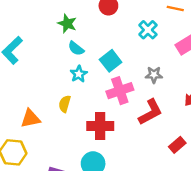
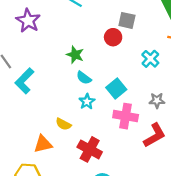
pink cross: (120, 91) -> (126, 116), turned 30
yellow semicircle: (65, 104) -> (63, 124), moved, turned -77
red cross: (100, 126) -> (90, 149), moved, turned 30

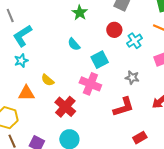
red circle: (113, 37) -> (114, 30), moved
green star: (75, 55) -> (80, 13), moved
cyan star: (87, 102) -> (21, 61), moved
pink cross: (126, 116) -> (90, 84), moved

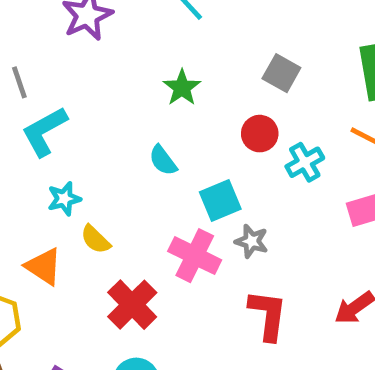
cyan star: (21, 61) -> (64, 199), moved
gray star: (132, 78) -> (252, 241), moved
orange triangle: (26, 93) -> (44, 266), turned 30
red L-shape: (124, 107) -> (268, 315), turned -70

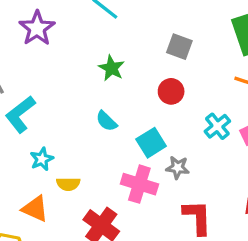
cyan cross: (305, 162) -> (217, 126), moved
yellow semicircle: (95, 239) -> (68, 184), turned -35

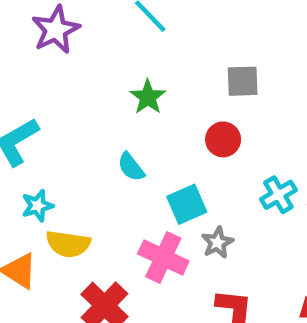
gray square: (179, 47) -> (243, 81), turned -30
gray star: (178, 168) -> (217, 243), turned 30
yellow semicircle: (68, 184) -> (68, 244), size x1.4

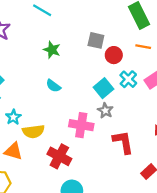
gray square: (243, 81) -> (96, 40), moved, turned 30
red circle: (223, 139) -> (114, 55), moved
cyan square: (187, 204) -> (103, 88), moved

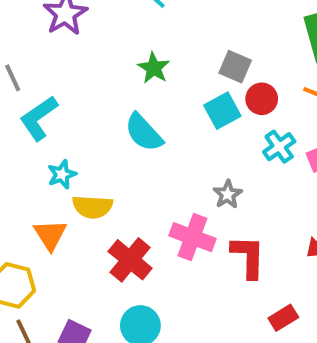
cyan semicircle: (53, 86) -> (144, 132), size x1.5
cyan square: (103, 88) -> (222, 111), moved
pink cross: (81, 125) -> (192, 237), moved
orange triangle: (13, 151) -> (50, 235), turned 30

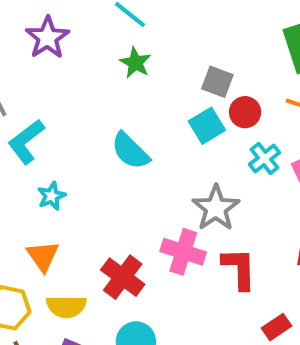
green star: (154, 68) -> (135, 63), moved
gray star: (228, 194) -> (216, 208), size x1.6
yellow semicircle: (93, 207) -> (66, 306), moved

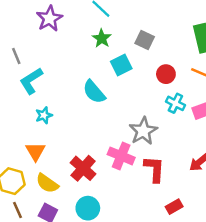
gray square: (217, 82) -> (145, 40), moved
cyan square: (207, 126) -> (121, 65), moved
cyan cross: (265, 159) -> (175, 103), turned -30
yellow semicircle: (66, 306) -> (47, 183), turned 30

